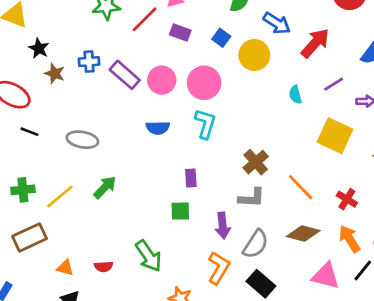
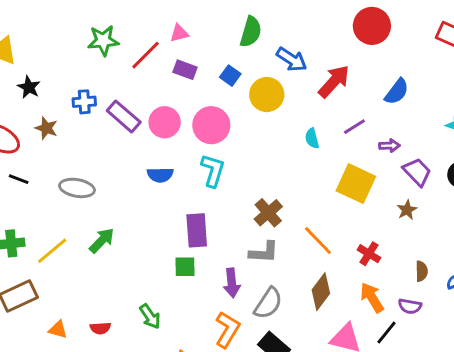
brown star: (55, 74) -> (46, 128), moved
purple rectangle: (191, 178) -> (197, 230), size x1.6
brown diamond: (303, 234) -> (321, 292), turned -68
green arrow: (149, 256) -> (150, 316), size x0.7

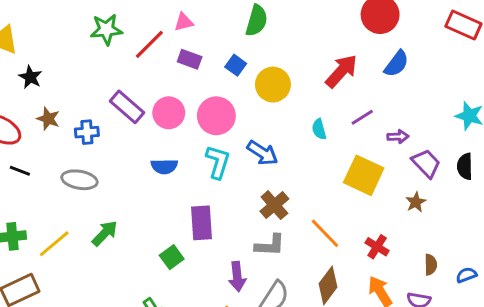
blue arrow: (292, 59) -> (263, 153), moved
blue semicircle: (397, 92) -> (396, 64), moved
blue cross: (84, 102) -> (87, 132), moved
green square: (185, 267) -> (172, 257), moved, turned -35

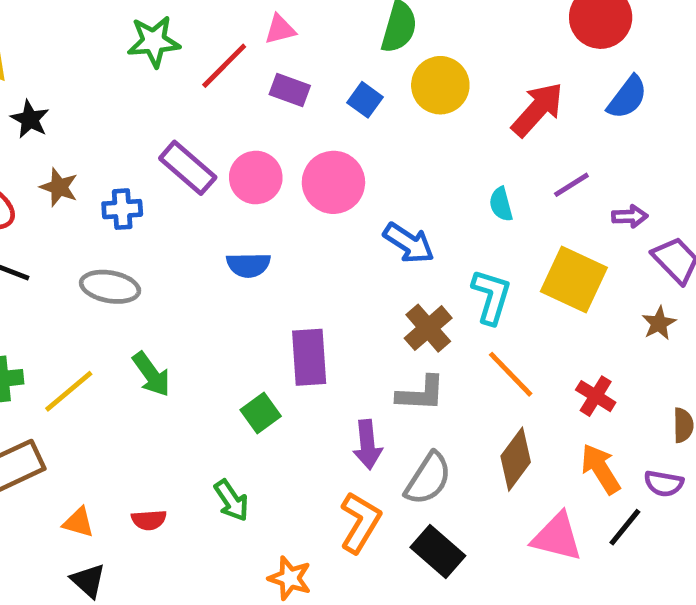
yellow circle: (273, 85) -> (440, 85), moved
cyan L-shape: (218, 162) -> (491, 297), moved
green arrow: (105, 233) -> (151, 374), turned 100

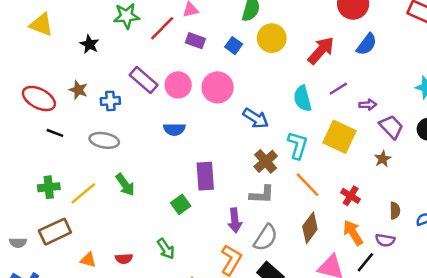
black star: (30, 119) -> (89, 44), moved
cyan semicircle: (501, 204) -> (303, 98), size x1.5

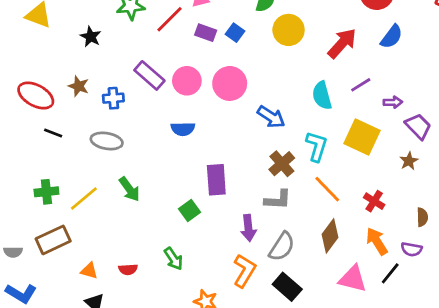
blue square: (234, 46) -> (235, 33), moved

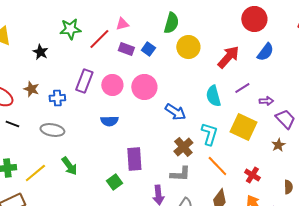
purple rectangle: (149, 75) -> (84, 81), turned 70

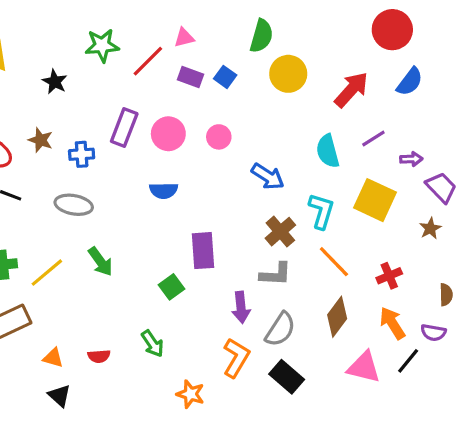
pink circle: (144, 87) -> (219, 137), size x0.6
red cross: (252, 175) -> (389, 276), turned 35

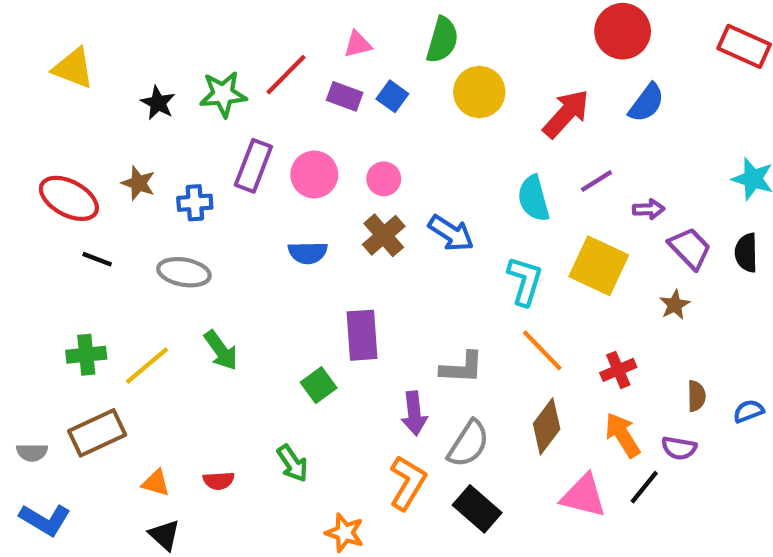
pink triangle: (184, 38) -> (358, 44), moved
green star: (102, 45) -> (223, 94), moved
brown cross: (280, 232) -> (384, 235), moved

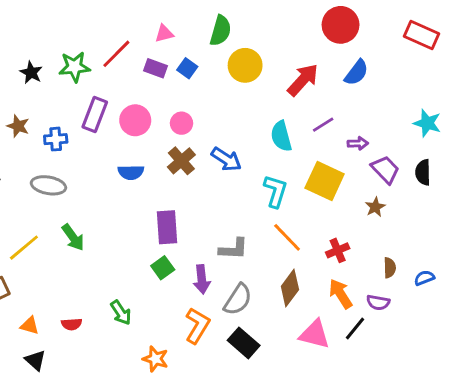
green square: (319, 385) -> (163, 268), moved

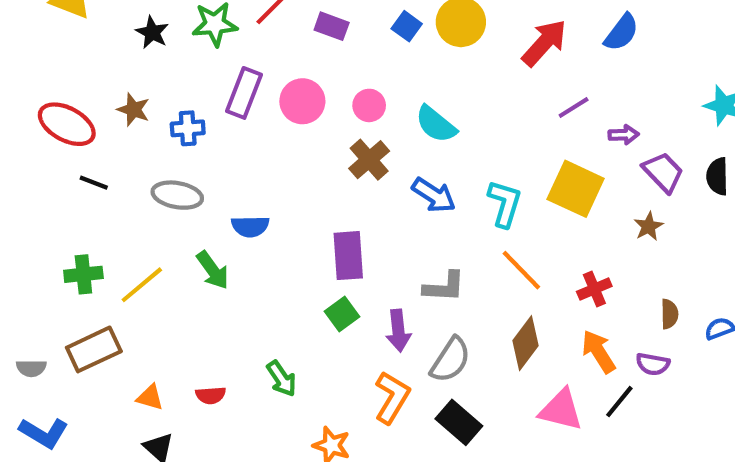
blue square: (187, 68) -> (407, 26), moved
cyan semicircle: (281, 136) -> (436, 124), moved, turned -36
blue arrow: (226, 159) -> (434, 195), moved
blue semicircle: (131, 172) -> (250, 226), moved

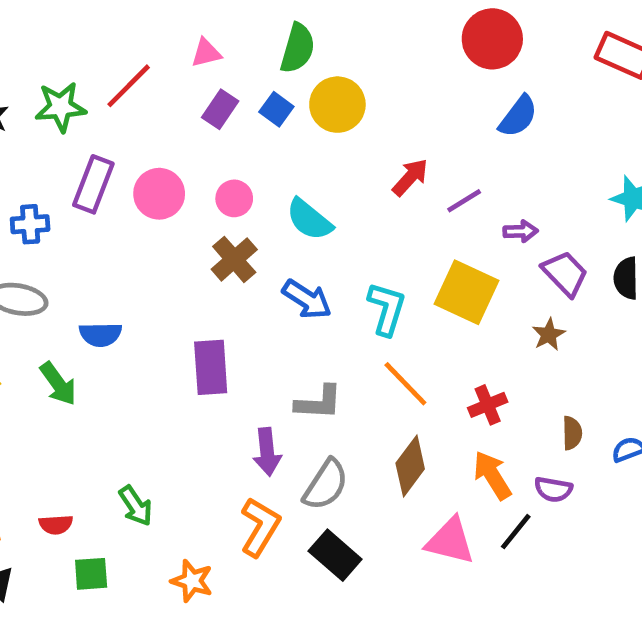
purple rectangle: (332, 26) -> (220, 109), moved, turned -76
red arrow: (544, 43) -> (410, 177), moved, size x0.7
green square: (342, 314) -> (91, 574), moved, turned 32

